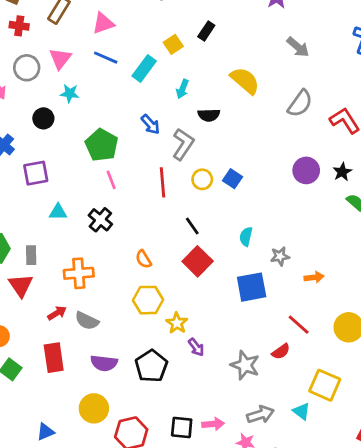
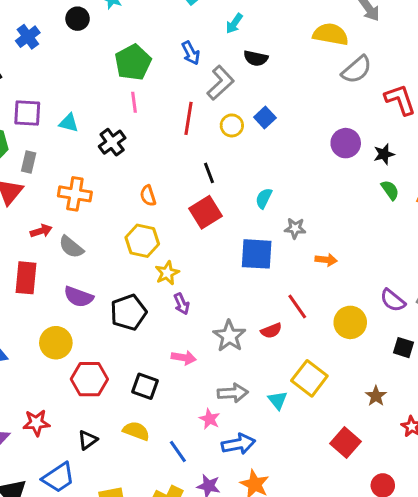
yellow semicircle: (245, 81) -> (331, 34), moved, turned -44
purple square: (36, 173) -> (27, 113), moved
blue square: (233, 179) -> (265, 117), moved
pink arrow: (213, 424) -> (184, 358), moved

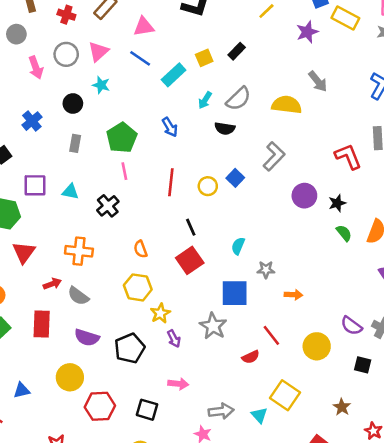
gray semicircle: (357, 70) -> (238, 99), moved
gray L-shape: (221, 83) -> (274, 156), moved
gray rectangle: (29, 162) -> (75, 143), moved
gray star: (229, 336) -> (213, 326), moved

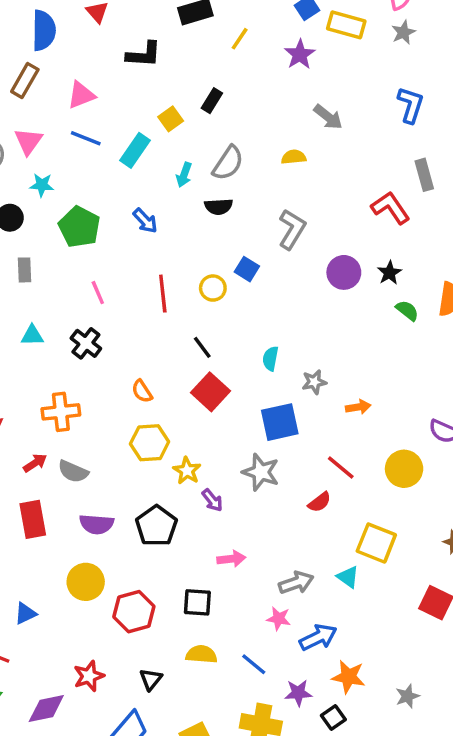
yellow semicircle: (287, 105) -> (294, 157), size x0.6
green pentagon: (122, 138) -> (79, 227), moved

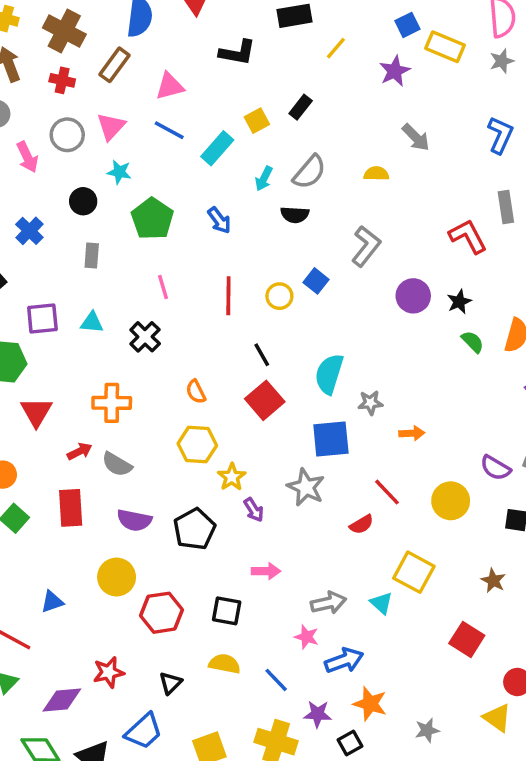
cyan semicircle: (270, 359) -> (329, 374), size x1.6

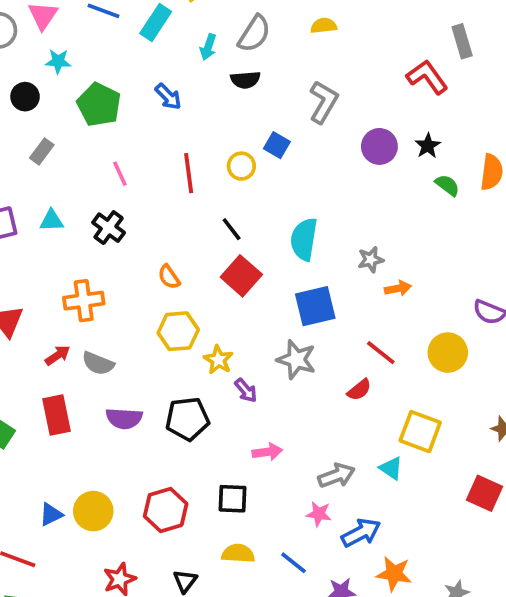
gray rectangle: (92, 256) -> (42, 151), turned 40
gray star: (370, 403) -> (371, 260), moved
black pentagon: (194, 529) -> (187, 419), turned 30
yellow circle: (117, 577) -> (93, 511), moved

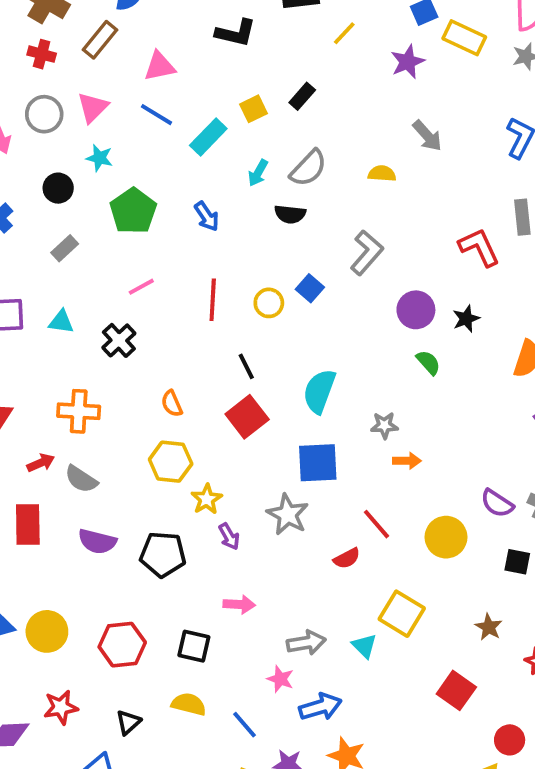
pink line: (120, 174) -> (141, 287), turned 75
green semicircle: (447, 185) -> (428, 362), moved

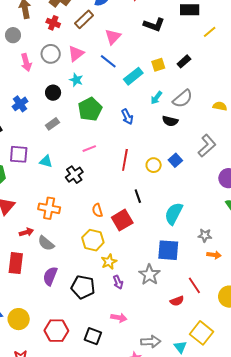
pink triangle: (159, 66) -> (113, 37), turned -42
red square: (247, 417) -> (122, 220), moved
purple semicircle: (97, 541) -> (50, 276), turned 90

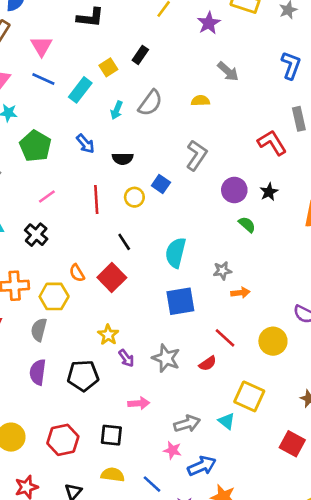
black semicircle: (170, 121) -> (123, 159), moved
yellow hexagon: (93, 240) -> (54, 296), moved
gray semicircle: (46, 243) -> (39, 330), moved, turned 78
gray star: (149, 275) -> (166, 358), moved

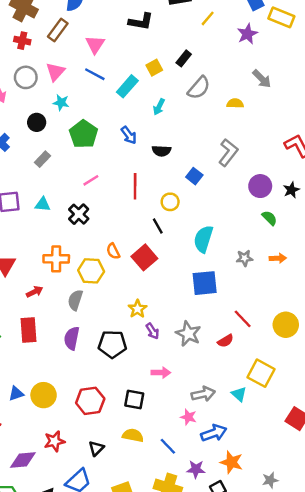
gray semicircle: (150, 103) -> (199, 88), moved
yellow circle: (134, 197) -> (170, 202), moved
orange arrow: (240, 293) -> (278, 258), moved

